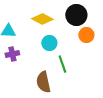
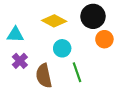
purple cross: (12, 54) -> (20, 61), turned -32
brown semicircle: (43, 82) -> (44, 76), moved

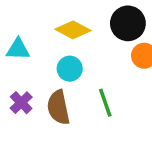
cyan circle: (62, 48) -> (70, 69), moved
purple cross: (20, 61) -> (21, 103), moved

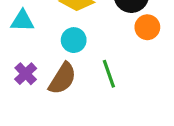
brown semicircle: (58, 107) -> (62, 78), turned -136

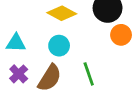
cyan triangle: (22, 21) -> (16, 43), moved

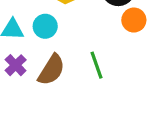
cyan circle: (59, 46) -> (45, 26), moved

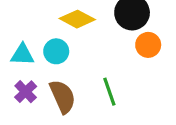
brown semicircle: (51, 70) -> (63, 97), turned -56

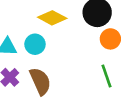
green line: (109, 92) -> (106, 76), moved

